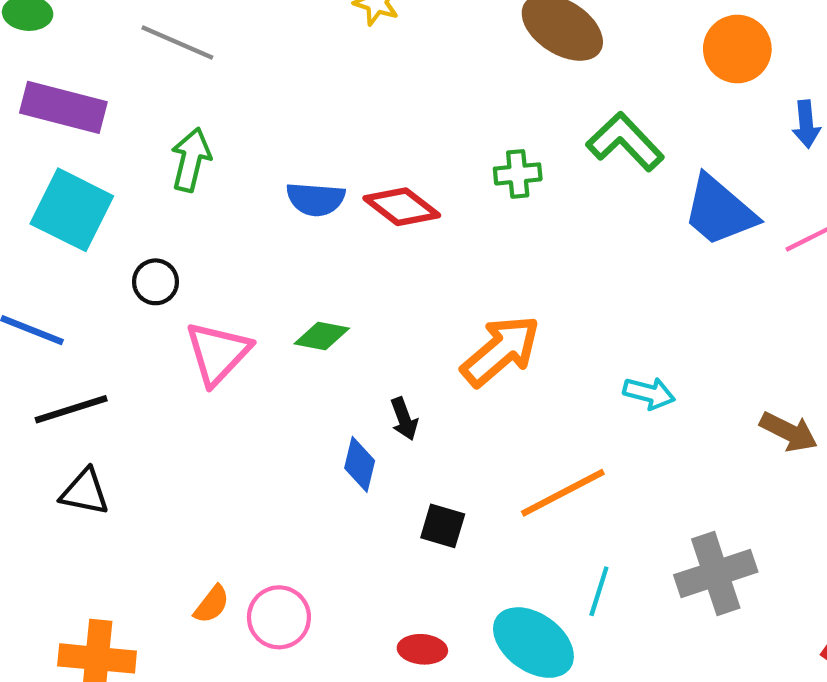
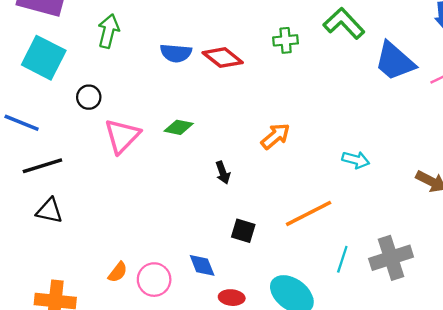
orange arrow: (501, 351) -> (275, 136), size x0.7
blue diamond: (360, 464) -> (202, 265), moved, turned -36
cyan line: (599, 591) -> (342, 259), moved

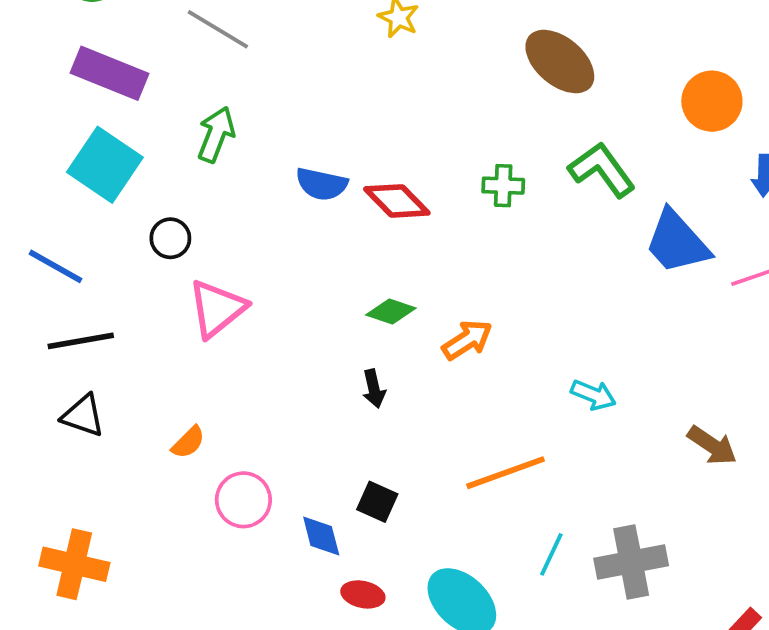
green diamond: (179, 127) -> (391, 311), moved
black square: (243, 231) -> (377, 502), moved
orange semicircle: (118, 272) -> (188, 442), moved
pink circle: (154, 280) -> (243, 500), moved

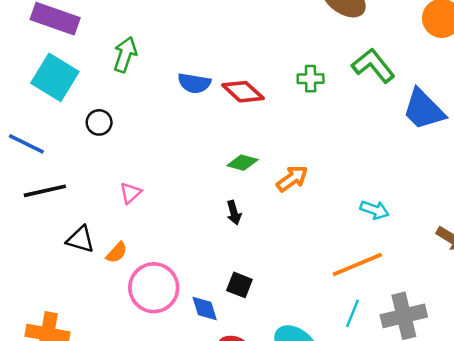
pink triangle: (217, 309) -> (130, 193), moved, size x0.6
black triangle: (83, 416) -> (80, 239), moved
orange line: (506, 473) -> (357, 265), moved
pink circle: (243, 500) -> (154, 288), size x1.4

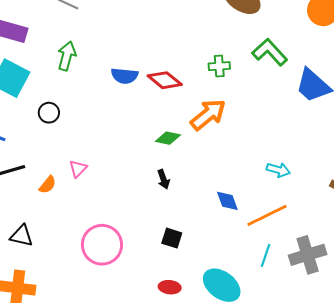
orange arrow: (292, 179) -> (208, 115), moved, size x1.4
black triangle: (80, 239) -> (22, 236), moved
orange semicircle: (117, 253) -> (48, 185), moved
blue diamond: (205, 309) -> (227, 201), moved

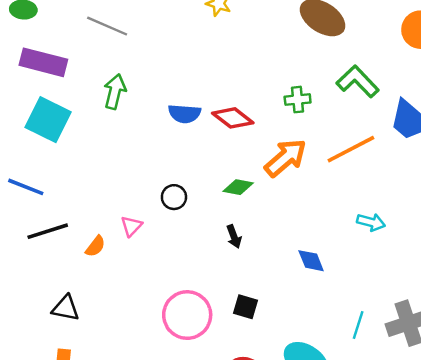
black circle: (49, 113) -> (174, 197), moved
orange line: (267, 215) -> (351, 149), moved
pink circle: (102, 245) -> (187, 315), moved

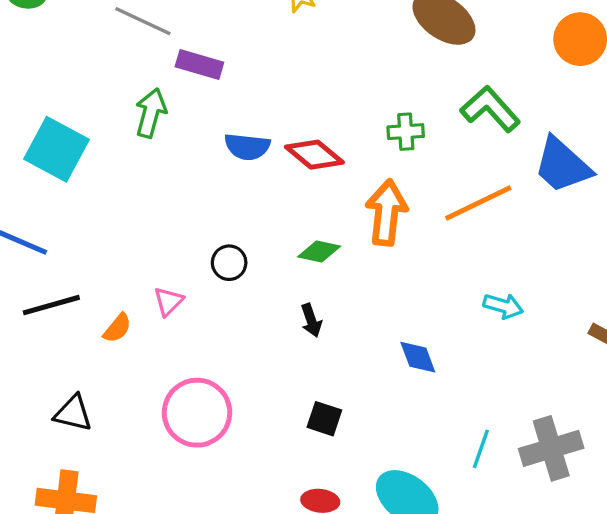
purple rectangle: (43, 62) -> (199, 65), moved, size x0.7
orange arrow: (286, 158) -> (386, 213), turned -45
pink circle: (187, 315) -> (197, 413), moved

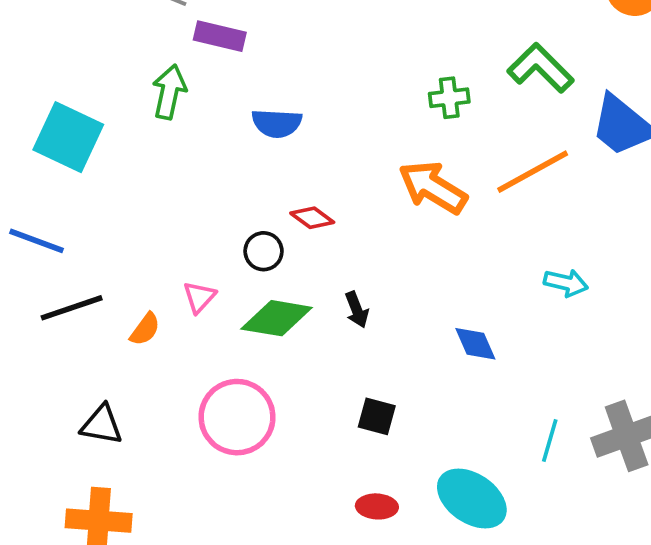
red diamond: (314, 155) -> (312, 218), moved, size x0.7
orange arrow: (386, 213) -> (433, 187), turned -62
green diamond: (319, 252) -> (277, 318), moved, size x1.5

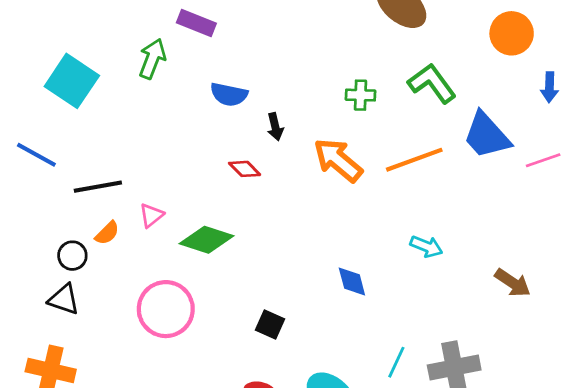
black circle: (264, 251) -> (72, 256), moved
black line: (72, 308) -> (98, 187), moved
black arrow: (357, 310) -> (275, 127), moved

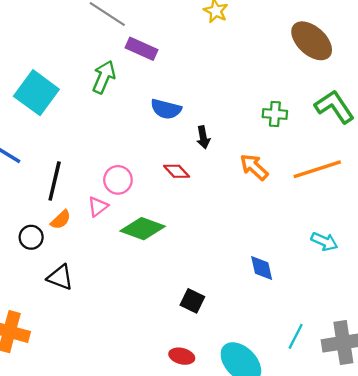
orange arrow: (338, 160) -> (254, 167), size x0.7
black line: (98, 187) -> (55, 181), turned -69
black triangle: (64, 299) -> (60, 277), moved
pink circle: (166, 309) -> (118, 180), moved, size x0.6

